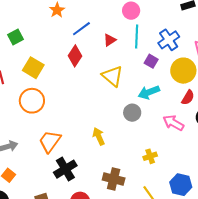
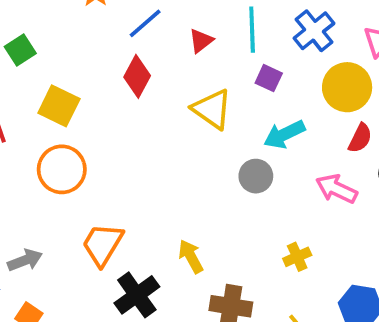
purple square: (151, 61) -> (269, 78), moved
yellow arrow: (99, 136) -> (191, 256), moved

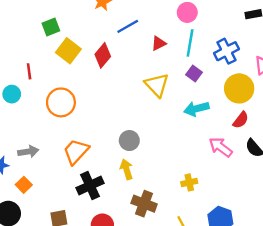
red diamond: (137, 76) -> (103, 55), moved
yellow square: (59, 106) -> (68, 51), moved
gray circle: (256, 176) -> (129, 141), moved

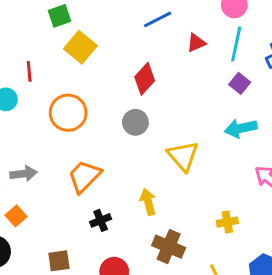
red diamond: (103, 55) -> (145, 79), moved
yellow triangle: (157, 85) -> (183, 156), moved
gray circle: (129, 141) -> (135, 122), moved
black cross: (90, 186) -> (101, 220), size x0.6

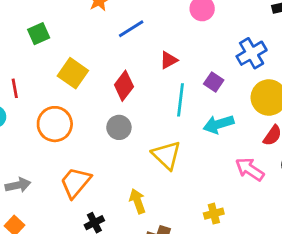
red triangle: (196, 43) -> (169, 60), moved
cyan line: (236, 44) -> (181, 100), moved
yellow square: (80, 47) -> (73, 73), moved

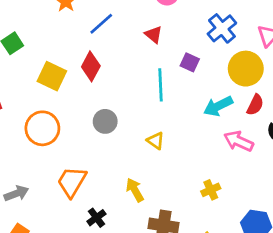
red triangle: (169, 60) -> (154, 35), moved, turned -42
red diamond: (124, 86) -> (91, 66), moved
cyan arrow: (218, 124) -> (218, 106), moved
yellow triangle: (166, 155) -> (156, 141), size x0.6

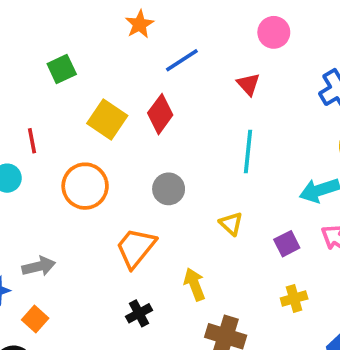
purple square: (190, 62) -> (287, 244), moved, turned 30
orange trapezoid: (72, 182) -> (136, 248), moved

